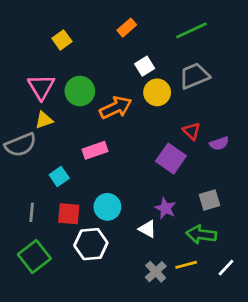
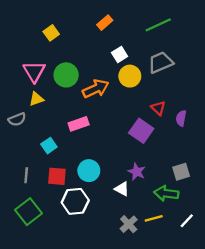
purple semicircle: (219, 143) -> (181, 118), turned 119
gray semicircle: (21, 145) -> (17, 119), size x0.7
gray square: (210, 200) -> (181, 172), moved

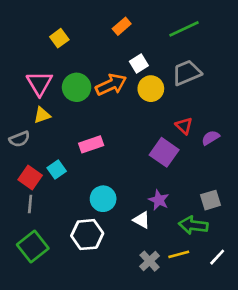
orange arrow: (96, 89) -> (111, 85), moved
purple semicircle: (181, 118) -> (211, 138), turned 49
red square: (57, 176) -> (30, 178), moved, turned 30

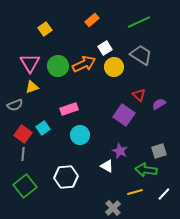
gray trapezoid: (187, 73) -> (141, 55), turned 55
cyan circle: (103, 199) -> (80, 135), moved
gray cross: (149, 261) -> (113, 208), moved

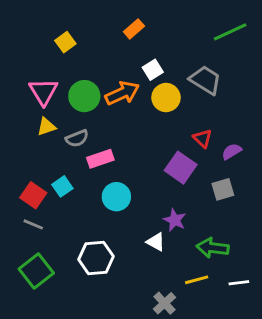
green line: (139, 22) -> (230, 32), moved
gray semicircle: (15, 105) -> (77, 138), moved
gray square: (159, 151) -> (223, 189), moved
gray line: (23, 154) -> (33, 224), turned -72
white line: (164, 194) -> (239, 283), turned 40

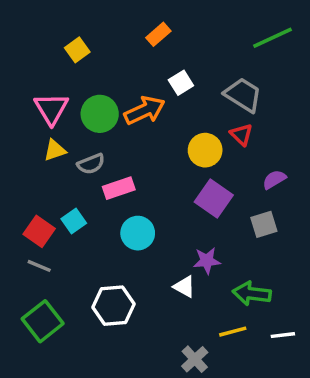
yellow circle: (166, 98) -> (205, 150), moved
red triangle: (202, 138) -> (241, 135), moved
purple star: (175, 220) -> (207, 261), turned -30

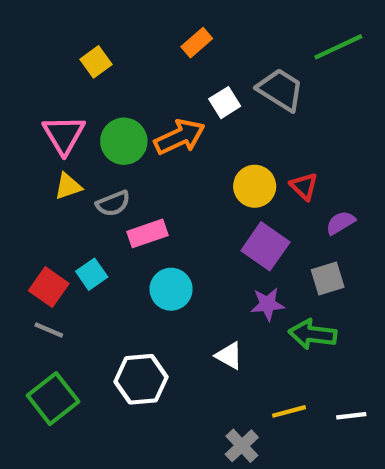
gray trapezoid: (243, 95) -> (280, 90), moved
red triangle: (241, 135) -> (304, 186), moved
purple star: (207, 261) -> (268, 304), moved
green arrow: (252, 294) -> (313, 334), moved

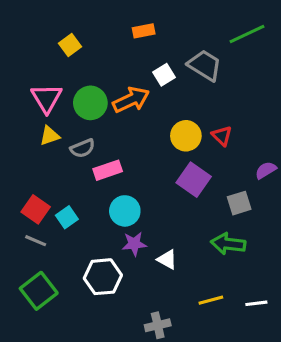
orange rectangle: (197, 43) -> (144, 31), turned 30
purple semicircle: (340, 223) -> (266, 170), moved
cyan square: (92, 274) -> (67, 217), moved
purple star: (268, 304) -> (134, 244), moved
gray cross: (242, 446) -> (158, 325), moved, turned 30

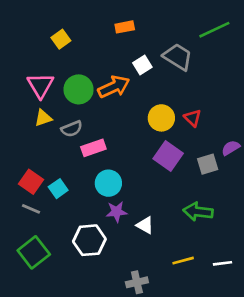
gray square: (239, 203) -> (208, 164), moved

